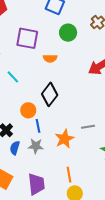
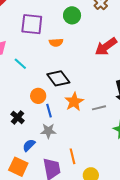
black diamond: (50, 94) -> (58, 78), turned -70
orange star: (64, 139) -> (74, 102), moved
blue semicircle: (15, 148) -> (29, 145), moved, turned 32
orange line: (69, 175) -> (72, 156), moved

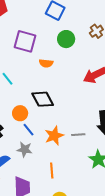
orange star: (74, 102) -> (54, 136), moved
blue line: (49, 111) -> (28, 130), turned -32
orange line: (72, 156) -> (52, 171), moved

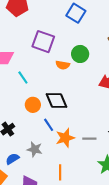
green circle: (66, 39) -> (80, 54), moved
orange circle: (20, 113) -> (33, 105), moved
blue line: (28, 130) -> (49, 125), moved

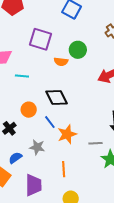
cyan line: (23, 77) -> (22, 76), turned -48
orange circle: (33, 105) -> (29, 110), moved
gray line: (89, 139) -> (96, 143), moved

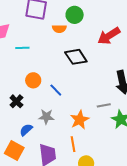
black diamond: (57, 97) -> (76, 57), moved
orange star: (67, 134) -> (80, 120), moved
orange line: (64, 169) -> (73, 144), moved

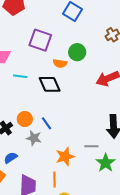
black diamond: (76, 57) -> (50, 84), moved
orange circle: (33, 80) -> (25, 119), moved
gray star: (46, 117) -> (34, 138), moved

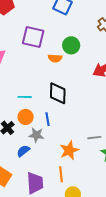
cyan line: (20, 76) -> (25, 97), moved
black diamond: (50, 84) -> (58, 93), moved, turned 30
blue line: (46, 123) -> (48, 119), turned 32
blue semicircle: (11, 158) -> (23, 151), moved

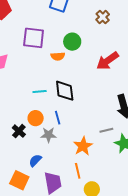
cyan line: (25, 97) -> (40, 92), moved
blue semicircle: (23, 151) -> (35, 160), moved

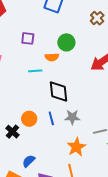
purple square: (34, 38) -> (28, 38), size x0.6
cyan line: (40, 92) -> (35, 71), moved
gray star: (48, 135) -> (72, 117), moved

